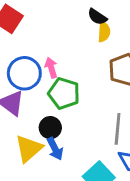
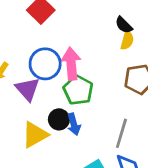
pink arrow: (51, 68) -> (71, 64), size x1.6
blue arrow: (55, 149) -> (74, 124), moved

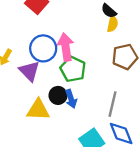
yellow triangle: (35, 135) -> (38, 110), turned 35

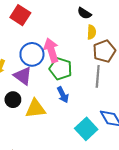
yellow semicircle: (113, 24) -> (92, 32), moved
black circle: (58, 95) -> (13, 100), moved
gray line: (112, 104) -> (98, 76), moved

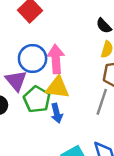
green pentagon: (61, 69) -> (37, 99), moved
yellow triangle: (35, 109) -> (57, 87), moved

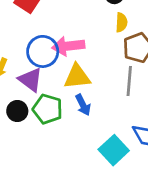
pink arrow: (56, 59) -> (68, 46), turned -80
green pentagon: (37, 99) -> (48, 109), moved

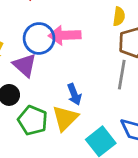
yellow triangle: (77, 77) -> (65, 118), moved, turned -44
green pentagon: (48, 109) -> (33, 120), moved

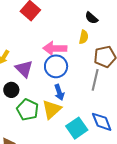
yellow semicircle: (119, 16) -> (84, 37), moved
blue circle: (39, 38) -> (56, 66), moved

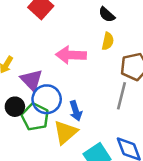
black semicircle: (91, 18) -> (107, 15), moved
blue circle: (56, 66) -> (47, 99), moved
green pentagon: (28, 110) -> (35, 117), moved

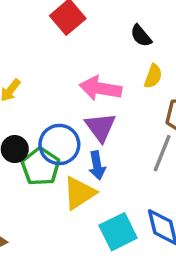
black semicircle: (107, 15) -> (141, 36), moved
purple triangle: (32, 80) -> (100, 127), moved

